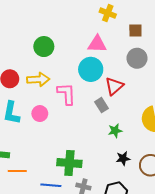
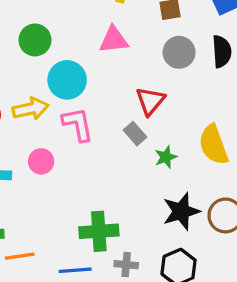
green circle: (44, 47) -> (35, 40), moved
cyan circle: (91, 69) -> (67, 80), moved
green star: (115, 131) -> (166, 157), moved
black star: (123, 158) -> (181, 211), size x1.6

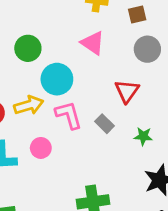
pink triangle: (114, 40) -> (93, 43), turned 45
gray rectangle: (135, 134) -> (104, 124), moved
green star: (166, 157) -> (143, 136), turned 30

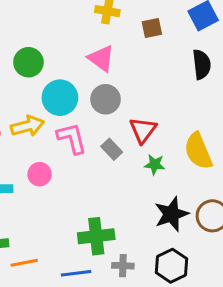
gray circle: (147, 49) -> (106, 99), moved
red triangle: (127, 91) -> (143, 130), moved

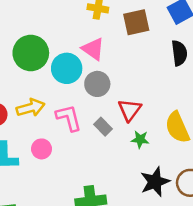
brown square: (152, 28) -> (136, 22), size x1.5
green circle: (28, 62) -> (31, 53), size x1.4
cyan circle: (60, 98) -> (67, 68), moved

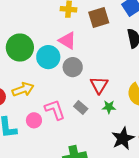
pink L-shape: (69, 118) -> (55, 110), moved
gray rectangle: (103, 127) -> (81, 107), moved

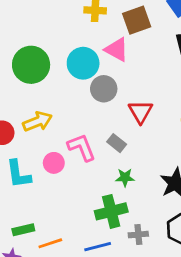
pink triangle: (67, 41) -> (117, 50), moved
cyan circle: (48, 57) -> (83, 63), moved
green star: (109, 107) -> (125, 178), moved

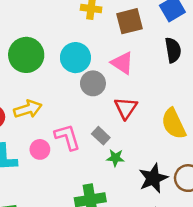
pink triangle: (117, 50) -> (122, 63), moved
green star: (125, 178) -> (115, 158), moved

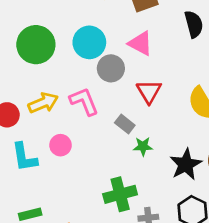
pink L-shape: (67, 137) -> (84, 101), moved

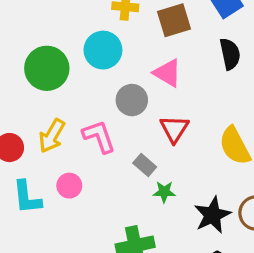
cyan circle: (89, 42) -> (103, 50), moved
yellow arrow: (43, 103) -> (52, 136), turned 140

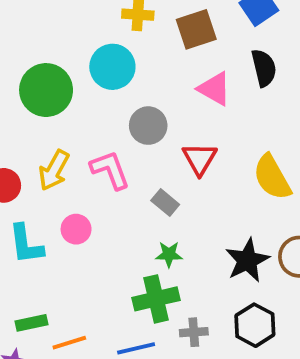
pink triangle: (167, 73) -> (215, 89), moved
green star: (164, 192) -> (169, 254), moved

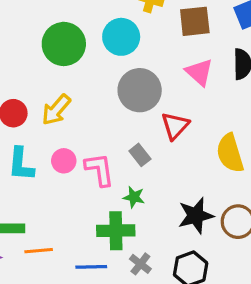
gray circle: (148, 126) -> (140, 90), size x1.4
pink L-shape: (110, 170) -> (99, 170), moved
gray cross: (194, 332) -> (140, 264), turned 30

